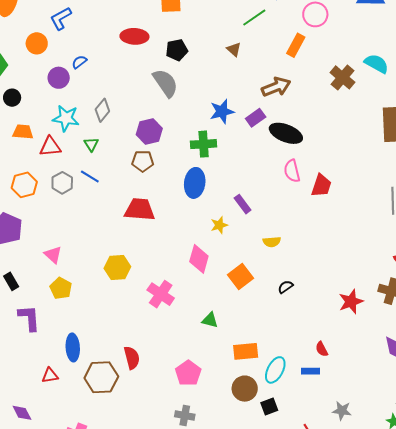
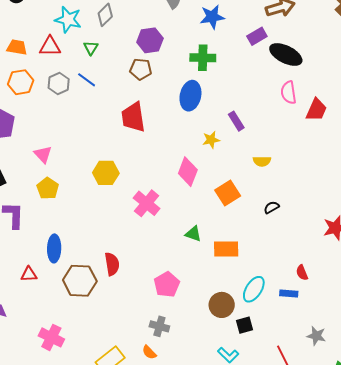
blue star: (222, 111) -> (212, 17), moved
orange trapezoid: (23, 132) -> (17, 47), moved
red trapezoid: (140, 210) -> (133, 117), turned -108
orange rectangle: (246, 351) -> (226, 249), moved

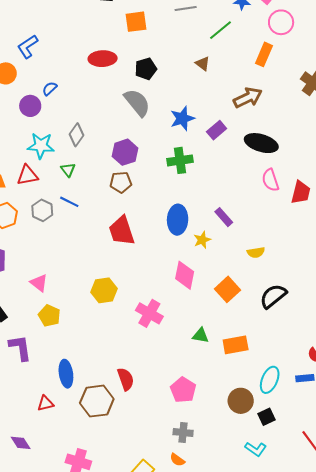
purple rectangle: (257, 36) -> (217, 130), moved
blue ellipse: (190, 96) -> (178, 220), moved
black semicircle: (271, 207) -> (273, 296), size x1.8

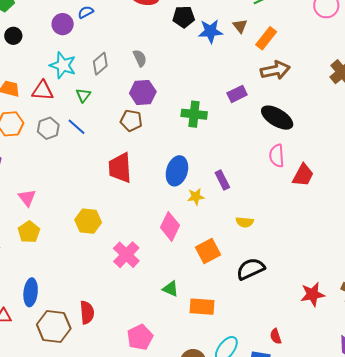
orange rectangle: (264, 54) -> (266, 38), moved
gray semicircle: (137, 103) -> (140, 58), moved, size x0.6
blue star: (182, 119) -> (211, 31), moved

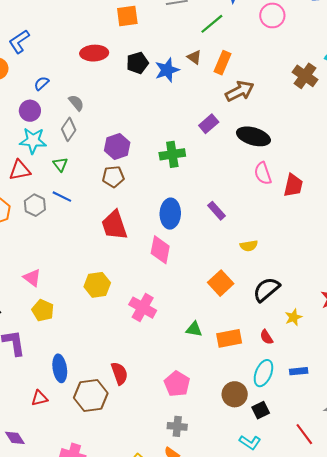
purple circle: (63, 24) -> (30, 111), moved
gray semicircle: (140, 58) -> (76, 103), moved
yellow star: (196, 197) -> (293, 317), moved
pink diamond: (170, 226) -> (160, 250), moved
red semicircle: (276, 336) -> (266, 337), moved

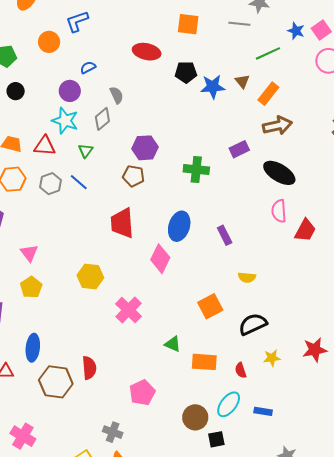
gray cross: (177, 426) -> (113, 432), moved

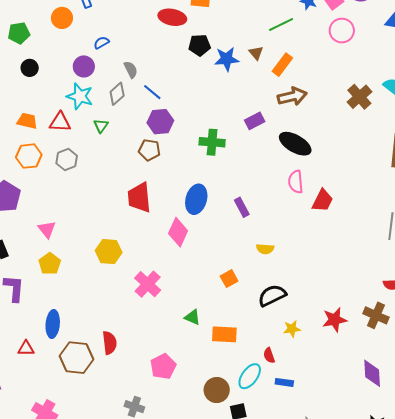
red ellipse: (147, 52) -> (172, 17), moved
blue line: (79, 182) -> (152, 92), moved
orange square: (210, 306) -> (229, 279), size x0.7
red semicircle: (241, 370) -> (269, 355), moved

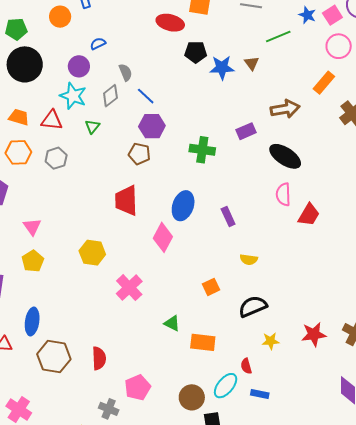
orange rectangle: (282, 65) -> (324, 83), moved
black circle: (30, 68) -> (25, 64), size x2.0
red semicircle: (110, 343) -> (99, 358), moved
pink pentagon: (163, 366) -> (138, 387), moved

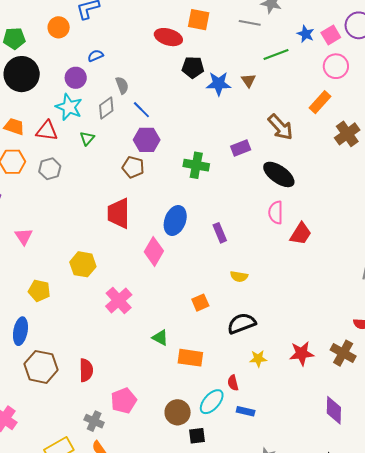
brown arrow: (285, 109) -> (280, 127), turned 56
yellow pentagon: (33, 261) -> (39, 291), moved, turned -30

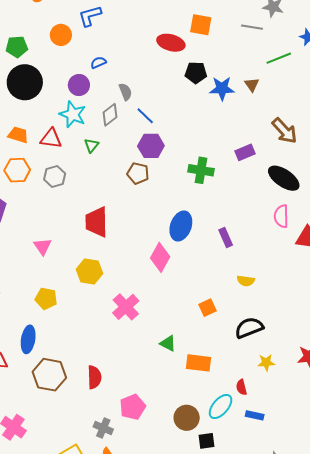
red trapezoid: (119, 213) -> (97, 222), moved
pink triangle: (24, 236) -> (43, 246), moved

